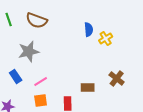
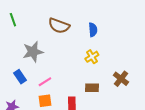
brown semicircle: (37, 20) -> (59, 26), moved
yellow cross: (106, 38) -> (92, 57), moved

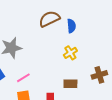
brown semicircle: (59, 26) -> (49, 19), moved, turned 135
brown cross: (121, 79) -> (99, 75), turned 35

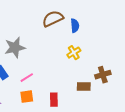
brown rectangle: (70, 84) -> (84, 87), moved

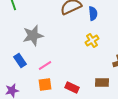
brown rectangle: (84, 87) -> (102, 82), moved
red rectangle: (54, 100) -> (72, 88), turned -64

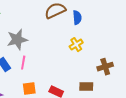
pink line: (45, 66) -> (23, 63), moved, turned -48

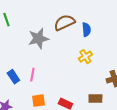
gray star: (17, 40) -> (38, 39), moved

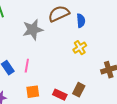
brown rectangle: (95, 99) -> (79, 90), moved, turned -64

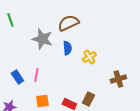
blue semicircle: (81, 21) -> (67, 48), moved
gray star: (33, 30) -> (42, 39), turned 30

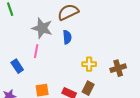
yellow cross: (89, 57) -> (89, 64), moved, turned 32
pink line: (36, 75) -> (36, 51), moved

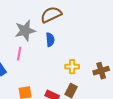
gray star: (42, 28) -> (25, 31), turned -30

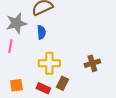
yellow cross: (72, 67) -> (49, 63), moved, size x1.5

